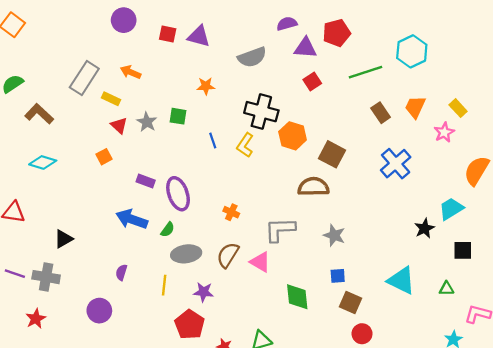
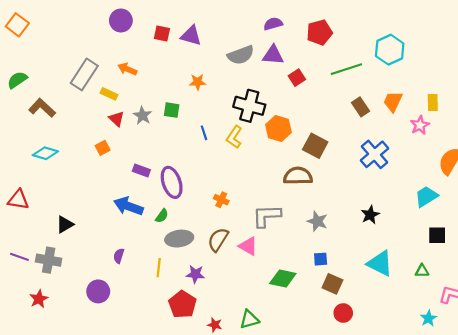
purple triangle: (305, 48) -> (273, 55), moved
yellow rectangle: (458, 108) -> (433, 103), turned 42
black star: (425, 228) -> (370, 215), moved
green diamond: (297, 297) -> (283, 278), turned -72

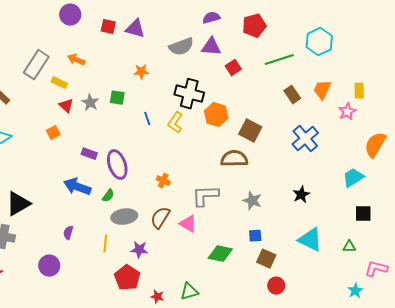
black triangle: (65, 224) -> (18, 204), size x1.5

